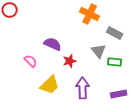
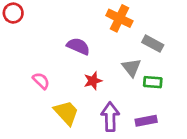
purple semicircle: (53, 44) -> (78, 46), moved
yellow trapezoid: (50, 85) -> (66, 113), turned -90
purple rectangle: (119, 94) -> (146, 121), moved

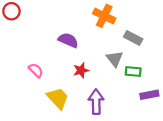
purple rectangle: (146, 121) -> (149, 95), moved

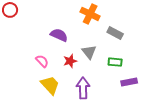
gray triangle: (115, 59) -> (89, 52), moved
pink semicircle: (36, 70) -> (42, 61), moved

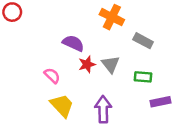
red star: (70, 61) -> (87, 64), moved

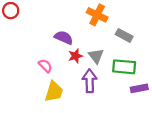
green rectangle: (143, 77) -> (124, 67), size x1.5
yellow trapezoid: (62, 105) -> (54, 92), turned 60
purple arrow: (103, 109) -> (90, 81), moved

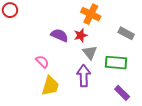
gray rectangle: (124, 35) -> (126, 33), moved
red star: (76, 56) -> (81, 35), moved
purple rectangle: (139, 88) -> (122, 93), moved, turned 56

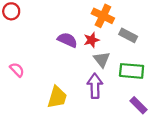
gray rectangle: (126, 33) -> (128, 35), moved
pink semicircle: (42, 62) -> (17, 70), moved

